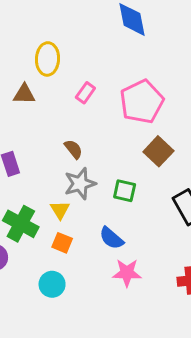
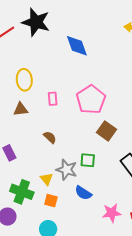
pink rectangle: (85, 93) -> (53, 99), turned -32
brown triangle: (24, 94) -> (21, 109), moved
gray star: (80, 184) -> (67, 170), moved, turned -30
pink star: (127, 273) -> (112, 213), moved

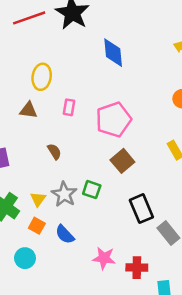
blue semicircle: (83, 193) -> (65, 234), moved

